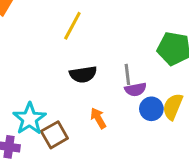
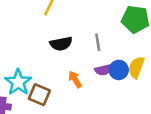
purple semicircle: (136, 89) -> (103, 70), moved
brown square: (54, 135) -> (39, 95), turned -35

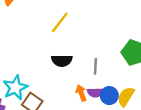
orange arrow: (75, 79) -> (81, 93), moved

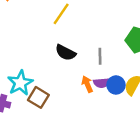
black semicircle: (62, 61) -> (66, 53), turned 30

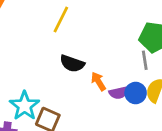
gray line: (100, 56) -> (145, 60), moved
orange arrow: (87, 84) -> (98, 81), moved

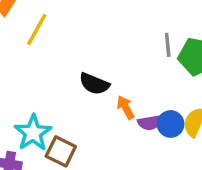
yellow line: (61, 19) -> (37, 29), moved
gray line: (145, 60) -> (168, 45), moved

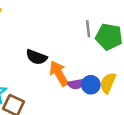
orange arrow: (126, 107) -> (59, 73), size x1.5

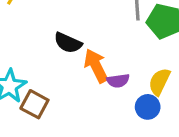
blue circle: (91, 85) -> (148, 107), moved

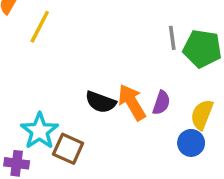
black semicircle: (68, 43) -> (101, 102), moved
purple semicircle: (118, 81) -> (161, 103), moved, turned -60

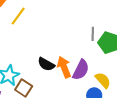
purple semicircle: (161, 103) -> (81, 70), size x1.5
yellow semicircle: (202, 115) -> (103, 80), turned 108

